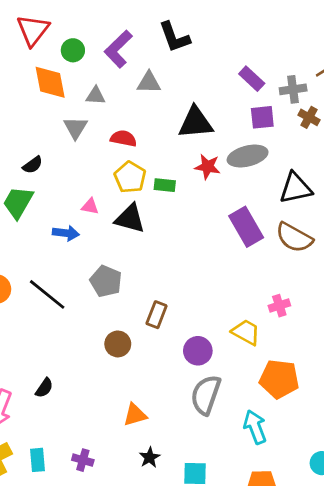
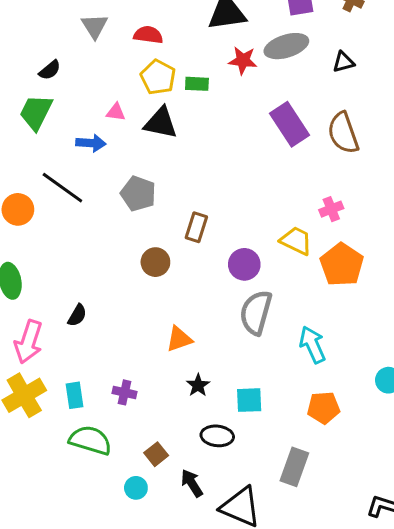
black triangle: (296, 188) -> (343, 62), moved, size x0.6
brown semicircle: (294, 238) -> (343, 133), turned 45
black line: (47, 294) -> (62, 188), moved
orange pentagon: (279, 379) -> (342, 265), moved, turned 30

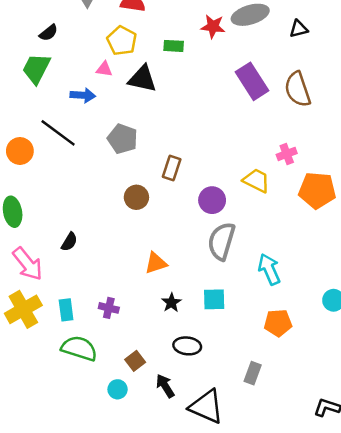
yellow pentagon: (158, 77) -> (122, 41), moved
orange pentagon: (342, 265) -> (317, 190), moved, turned -30
pink arrow: (28, 342) -> (28, 264), turned -57
cyan square: (249, 400) -> (214, 299), moved
gray rectangle: (294, 467) -> (253, 373), size x0.7

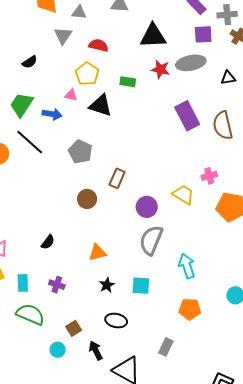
green trapezoid: (36, 68) -> (22, 105), moved
black semicircle: (69, 242) -> (48, 242), moved

